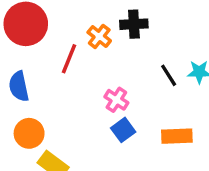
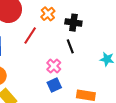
orange cross: (99, 36) -> (48, 14), moved
black line: (169, 75) -> (70, 46), moved

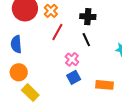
orange cross: (48, 14) -> (51, 11), moved
red line: (30, 35) -> (57, 32), moved

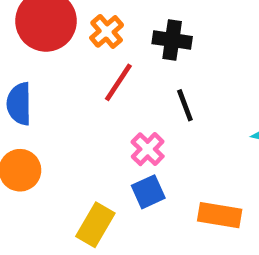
black cross: (88, 17) -> (172, 40), moved
yellow rectangle: (30, 93) -> (95, 225), moved, turned 72

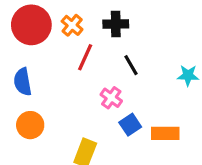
blue square: (148, 192) -> (130, 125), moved

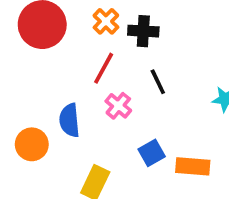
orange cross: (72, 25) -> (106, 21), moved
blue semicircle: (23, 82) -> (69, 120), moved
pink cross: (111, 98) -> (118, 106), moved

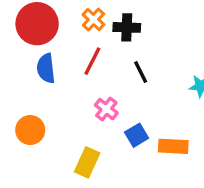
pink cross: (118, 106) -> (106, 109), moved
blue semicircle: (69, 120) -> (46, 68), moved

